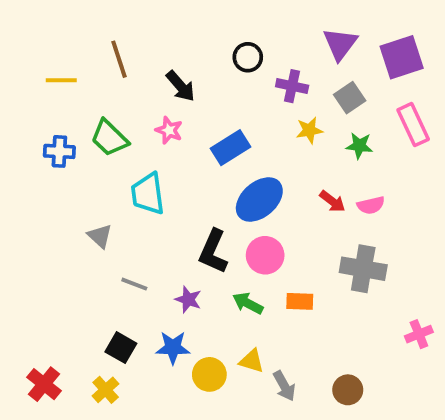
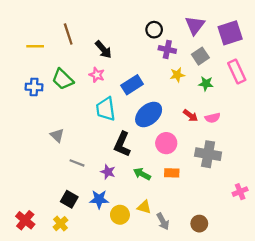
black circle: (248, 57) -> (154, 30), moved
cyan trapezoid: (148, 194) -> (106, 109), moved
pink circle: (265, 255) -> (166, 143), moved

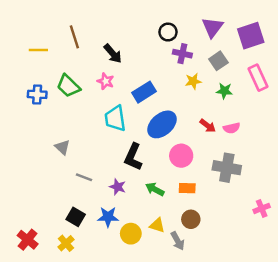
brown circle: (199, 224) -> (191, 219), moved

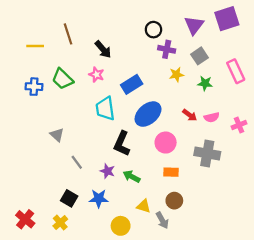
purple square: (251, 36) -> (227, 19), moved
gray line: (84, 177) -> (77, 162), turned 32
green arrow: (155, 189) -> (132, 177), moved
pink cross: (262, 208) -> (239, 125), moved
yellow circle: (131, 234) -> (121, 226), moved

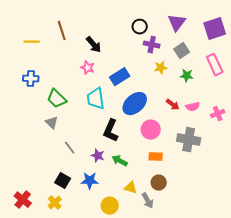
purple square: (227, 19) -> (215, 29), moved
green trapezoid: (62, 79) -> (57, 99), moved

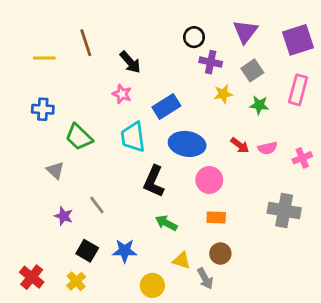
pink rectangle: (215, 65) -> (298, 90), turned 40
blue ellipse: (135, 104) -> (187, 144), turned 50
gray triangle: (52, 123) -> (55, 170), moved
gray cross: (189, 140) -> (284, 211), moved
purple star: (98, 156) -> (64, 216), moved

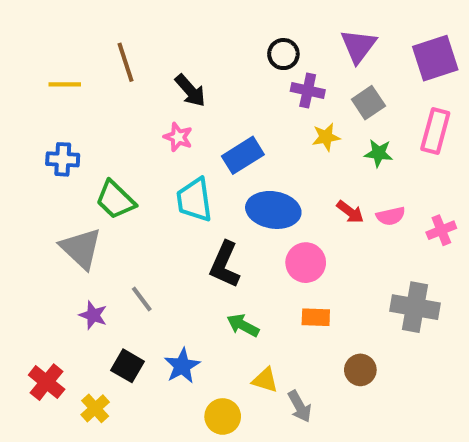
gray triangle: (55, 170) -> (81, 248), size x1.6
blue star: (125, 251) -> (182, 366), turned -30
brown circle: (220, 254) -> (360, 370), moved
red cross: (32, 277) -> (47, 382), moved
yellow cross: (76, 281) -> (95, 408), moved

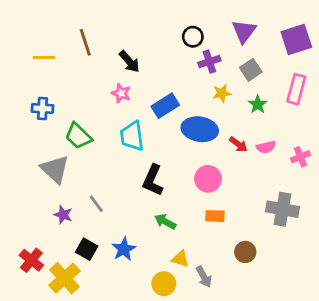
purple cross: (308, 90) -> (209, 62), turned -30
green star: (379, 153) -> (258, 104), turned 30
blue ellipse: (273, 210) -> (200, 129), moved
yellow cross: (95, 408) -> (65, 278), size x1.6
yellow circle: (223, 416) -> (164, 284), moved

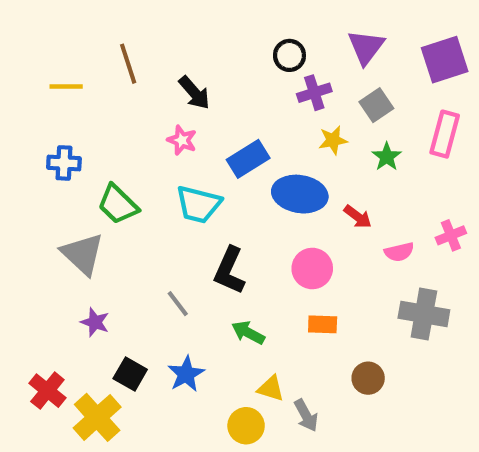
cyan trapezoid: (132, 136) -> (198, 204), turned -68
pink semicircle: (266, 147) -> (399, 252), moved
gray line: (96, 204) -> (178, 304), moved

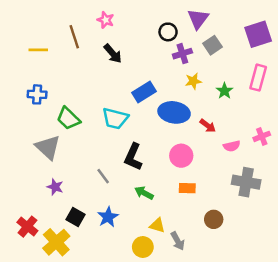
purple triangle: (366, 47) -> (198, 19), moved
gray square: (376, 105) -> (212, 45), moved
pink star: (182, 140) -> (106, 20), moved

